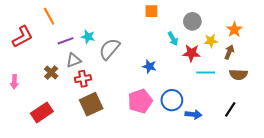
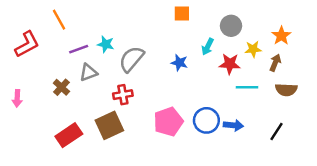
cyan arrow: (173, 39) -> (208, 47), turned 56
blue star: (149, 66) -> (179, 63), moved
red cross: (83, 79) -> (123, 95), moved
red rectangle: (42, 112) -> (69, 135), moved
blue arrow: (193, 114) -> (233, 125), moved

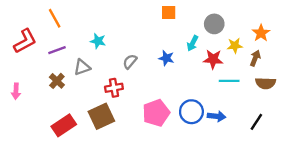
purple line: (79, 49) -> (57, 50), moved
gray semicircle: (131, 59) -> (130, 62), moved, size x0.6

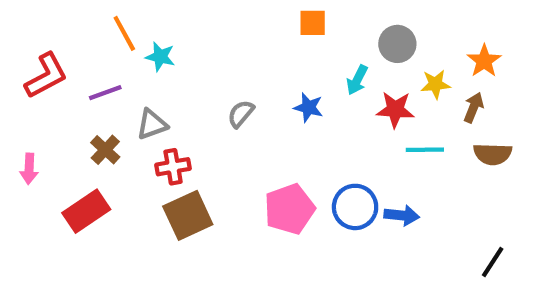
orange line: (55, 18) -> (124, 33), moved
cyan star: (98, 41) -> (160, 57), moved
red cross: (114, 88) -> (173, 167), moved
black line: (256, 122) -> (493, 262), moved
red rectangle: (64, 125) -> (86, 211), moved

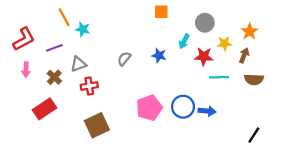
pink arrow: (29, 169) -> (26, 70), moved
brown square: (188, 215) -> (97, 125), moved

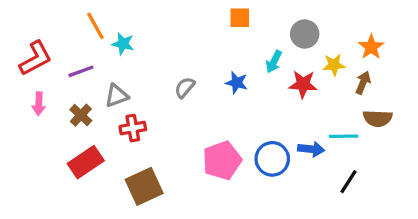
cyan line: (219, 77) -> (344, 136), moved
red rectangle: (45, 109) -> (86, 162), moved
blue arrow: (207, 111) -> (311, 149), moved
black line: (254, 135) -> (348, 182), moved

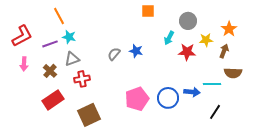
cyan star: (123, 44) -> (69, 37), moved
blue star: (237, 83) -> (136, 51), moved

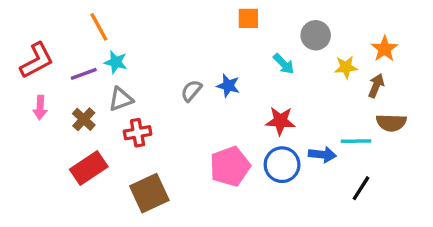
cyan arrow: (169, 38) -> (284, 64), turned -72
red star: (187, 52) -> (280, 121), moved

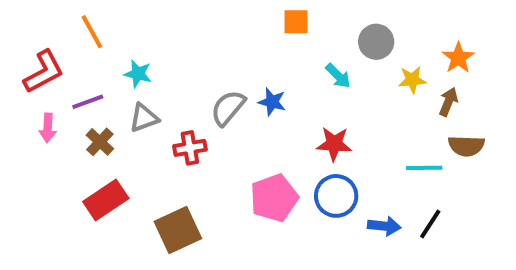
orange line: (99, 27) -> (92, 32), moved
purple line: (84, 74) -> (88, 102), moved
gray semicircle: (191, 91) -> (228, 108), size x1.4
red cross: (138, 133) -> (190, 148), moved
blue arrow: (322, 155) -> (384, 226), moved

